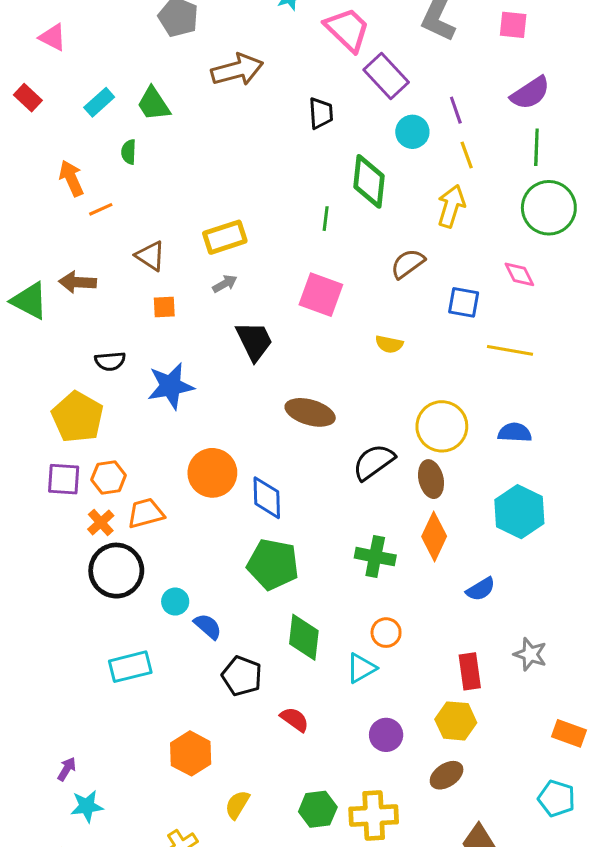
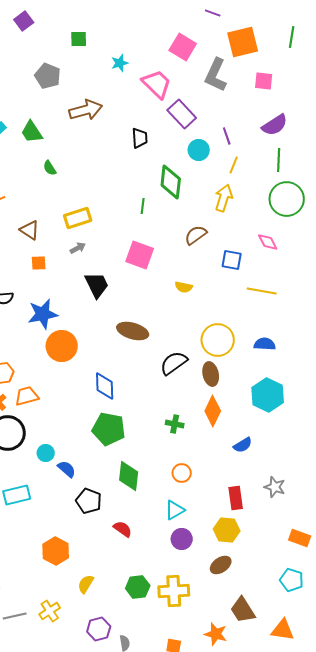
green semicircle: (129, 152) -> (50, 168), moved, turned -35
yellow line: (467, 155) -> (234, 165), turned 42
orange circle: (212, 473) -> (62, 346), moved
green cross: (375, 557) -> (175, 424), size x0.7
cyan triangle: (361, 668) -> (175, 510), moved

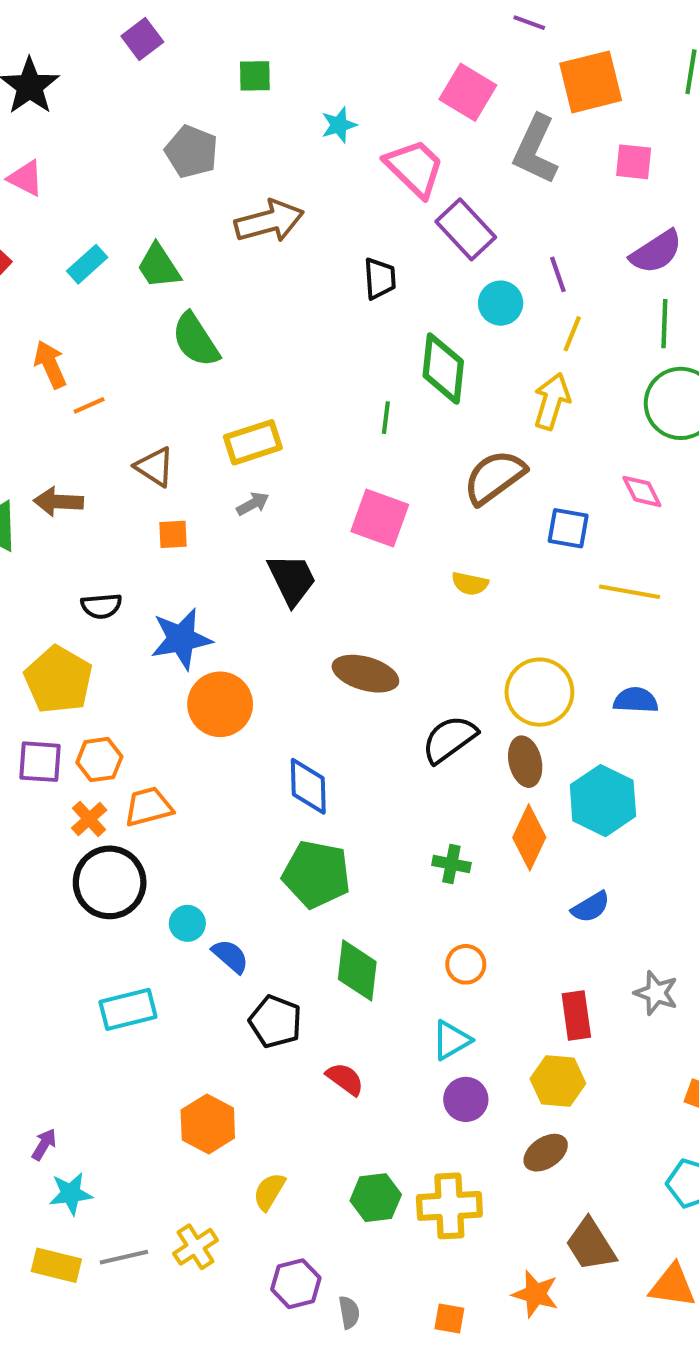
green semicircle: (50, 168) -> (196, 340), size x1.8
brown semicircle: (196, 235) -> (494, 477), size x1.4
cyan hexagon: (268, 395) -> (603, 801), moved

